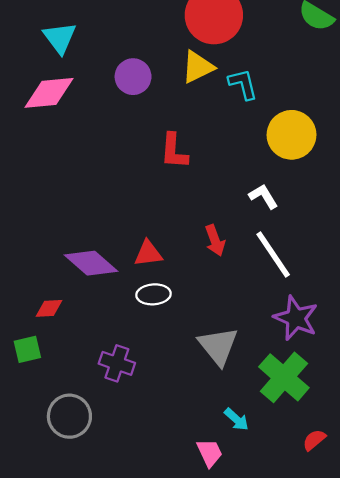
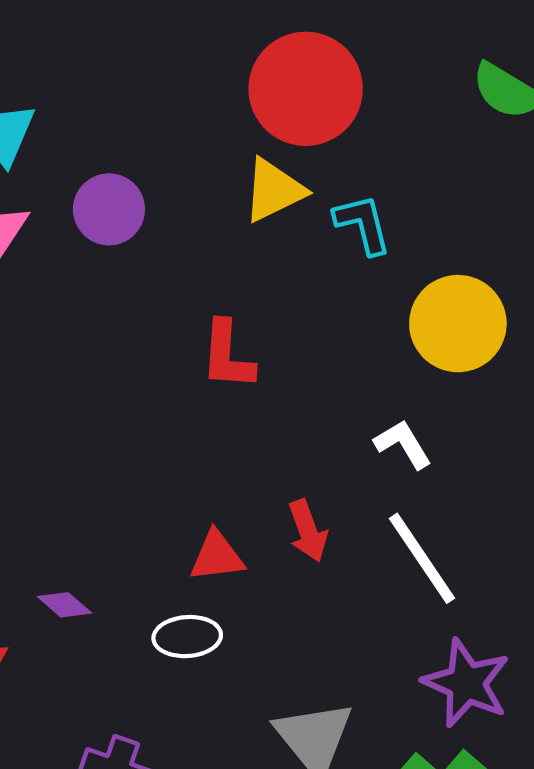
purple circle: (133, 77) -> (109, 209), moved
red triangle: (148, 253) -> (217, 556), moved
purple diamond: (91, 263) -> (65, 605), moved, size x0.5

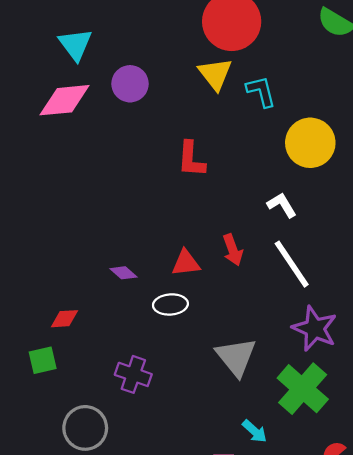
yellow triangle: (274, 190) -> (215, 74), turned -42
purple diamond: (65, 605) -> (123, 273), moved

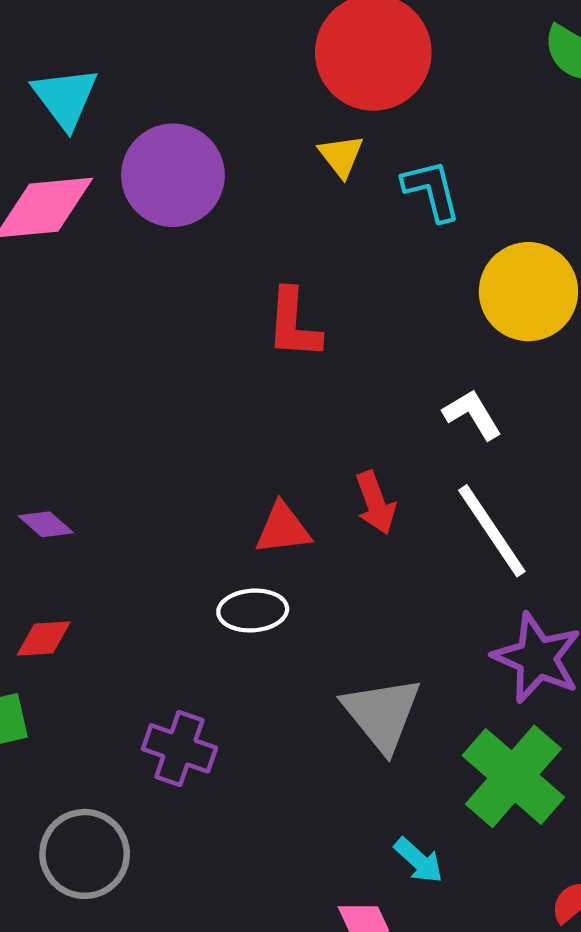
yellow triangle: (215, 74) -> (341, 156), size x0.7
purple circle: (130, 84) -> (173, 175), size x1.4
purple diamond: (123, 273) -> (46, 524), moved

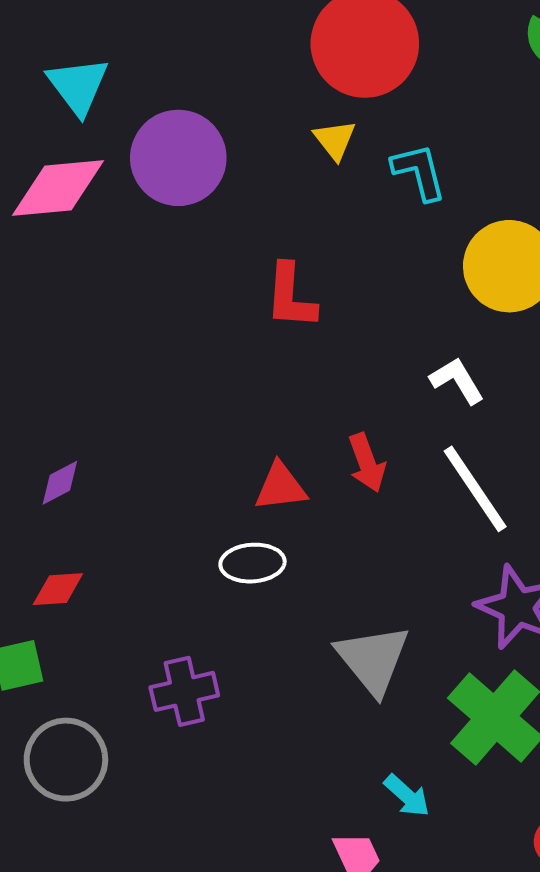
purple diamond: (46, 524) -> (60, 483), turned -69
purple cross: (179, 748) -> (184, 691), turned -32
gray circle: (85, 854) -> (66, 760), moved

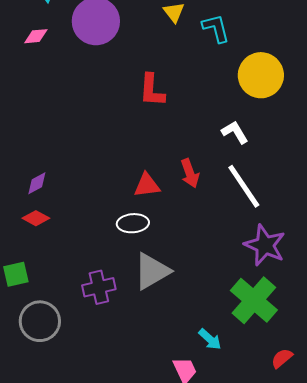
pink diamond: (58, 188) -> (36, 36), size x0.5
red diamond: (58, 589) -> (36, 218), moved, turned 32
gray triangle: (373, 659) -> (152, 271), moved, turned 39

